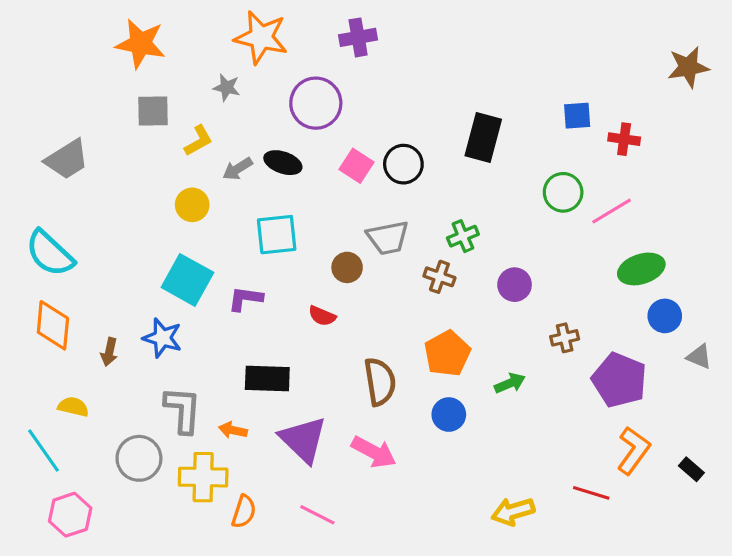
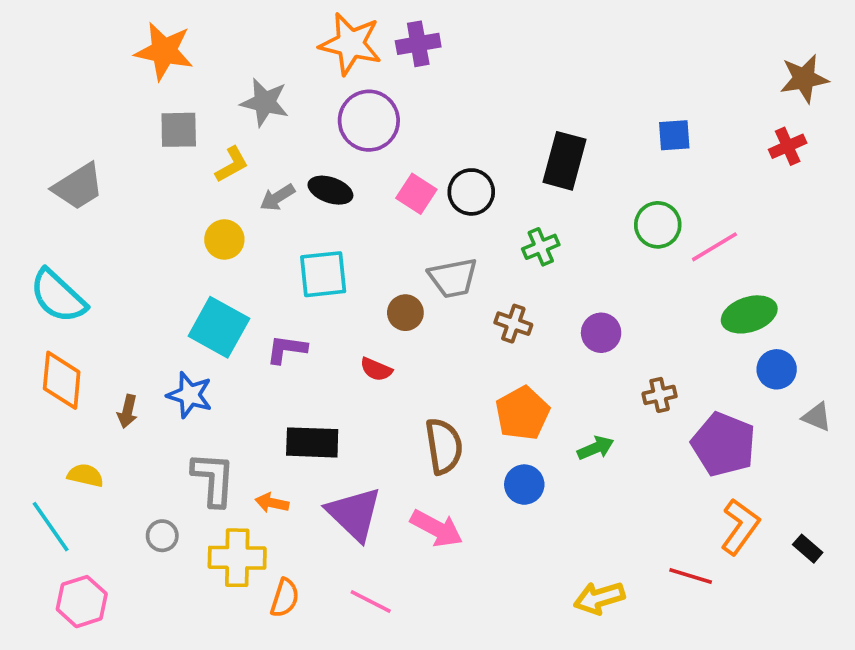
orange star: (261, 37) -> (351, 44), moved
gray star: (227, 87) -> (265, 102), size x1.5
red cross: (624, 139) -> (788, 146), moved, turned -32
green cross: (463, 236) -> (541, 247), moved
gray circle: (139, 458) -> (162, 536), size x0.6

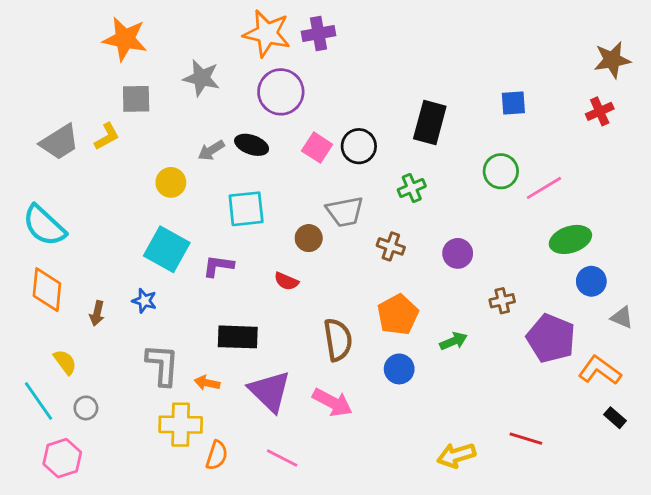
yellow L-shape: (232, 165) -> (107, 136), moved
blue star: (190, 395) -> (144, 301), size x0.7
yellow semicircle: (85, 475) -> (65, 362), turned 40
orange L-shape: (740, 527) -> (600, 370), moved, turned -90
gray circle: (162, 536) -> (86, 408), moved

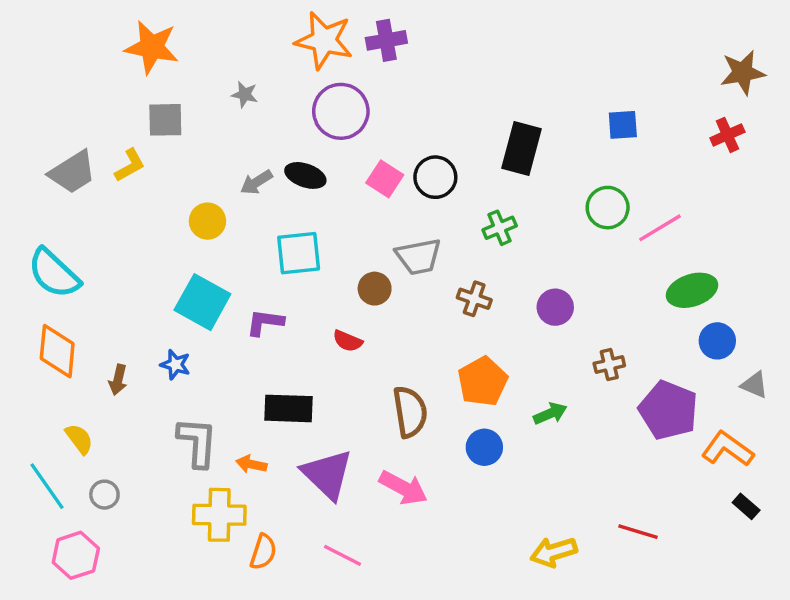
gray star: (201, 78) -> (245, 94), size x0.6

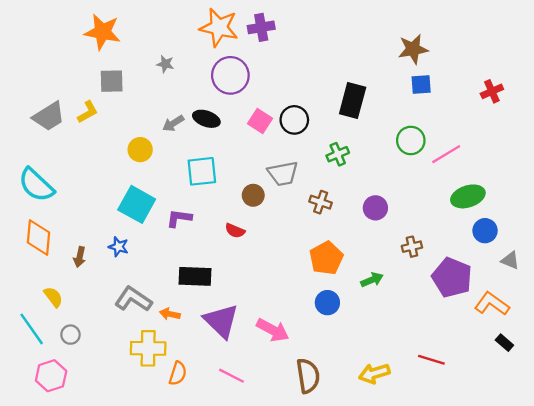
brown star: (743, 72) -> (413, 49), moved
brown semicircle: (410, 412) -> (308, 376), moved
gray L-shape: (197, 442) -> (133, 299), turned -60

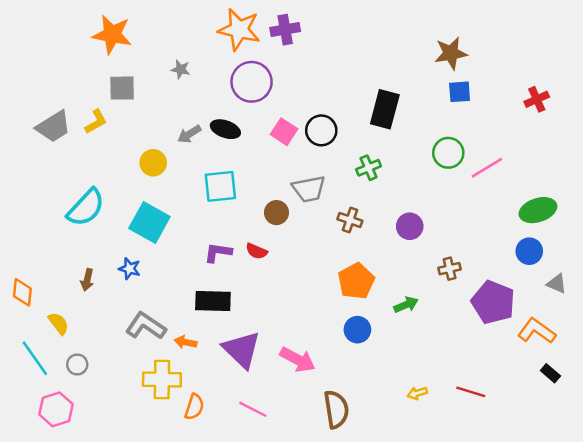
cyan semicircle: (36, 185) -> (86, 208), moved, turned -90
green ellipse: (468, 196) -> (538, 210), moved
purple L-shape: (179, 218) -> (218, 252), moved
orange diamond: (39, 238) -> (22, 292), moved, size x0.7
yellow arrow: (374, 373) -> (417, 393), moved, size x0.6

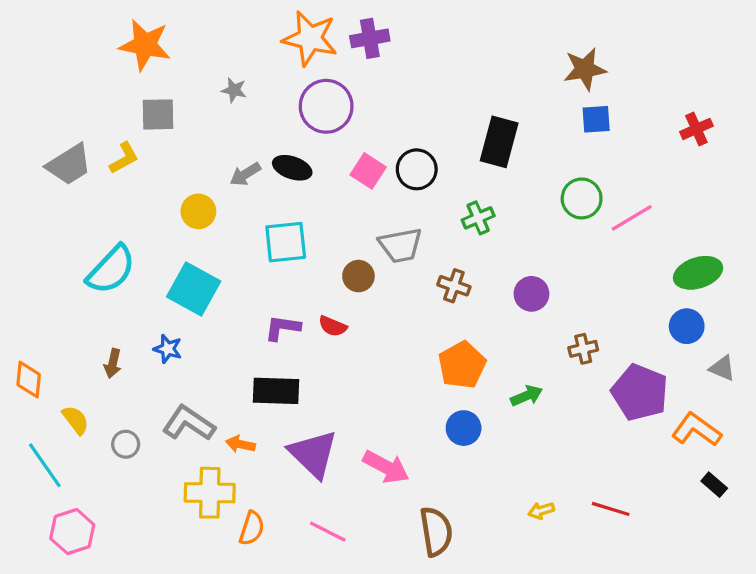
gray circle: (77, 365) -> (126, 444), moved

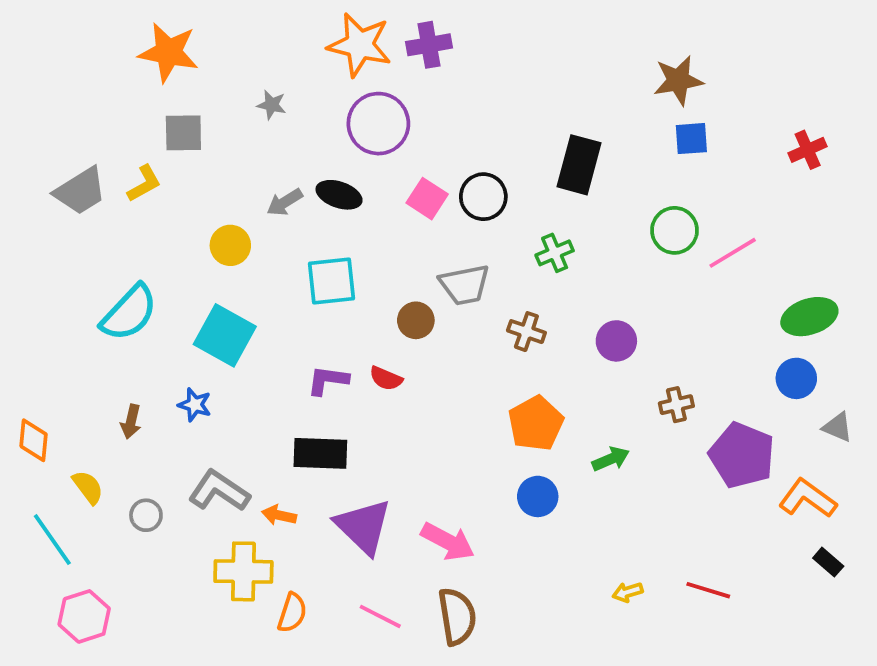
brown semicircle: (436, 532) -> (457, 616), moved

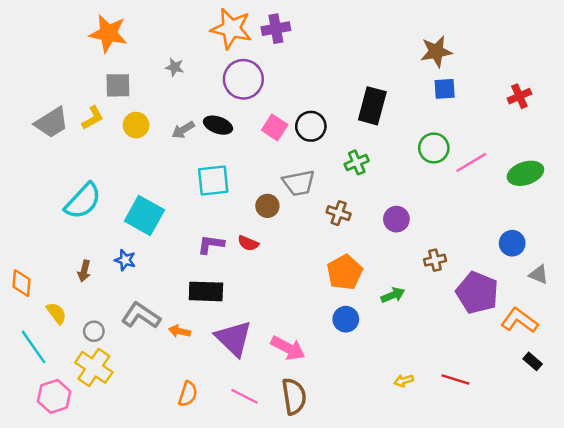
yellow circle: (230, 245) -> (136, 125), moved
green ellipse: (809, 317) -> (525, 173), moved
yellow cross: (243, 571) -> (94, 367), moved, turned 33

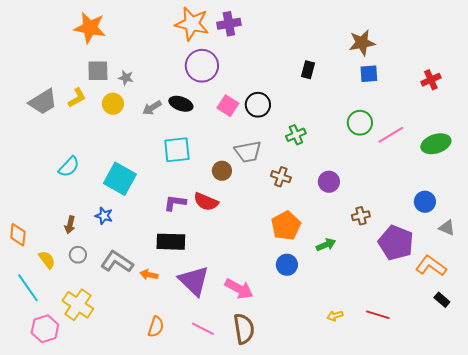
gray star: (175, 67) -> (126, 78), moved
black rectangle: (372, 106) -> (308, 70), moved, size x0.6
cyan semicircle: (83, 201) -> (69, 167), size x0.7
red semicircle: (248, 243) -> (206, 202), size x1.4
gray circle: (94, 331) -> (78, 255), moved

